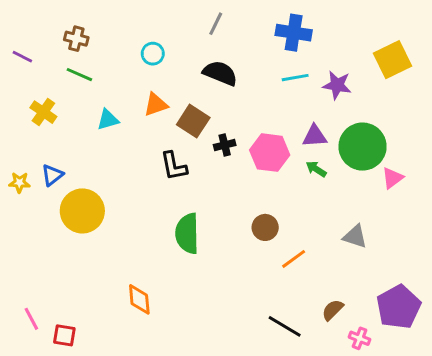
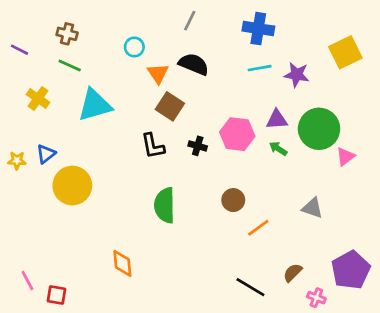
orange triangle: (156, 105) -> (158, 73), moved, turned -45
cyan triangle: (108, 120) -> (95, 105), size x1.8
black cross: (225, 145) -> (198, 146), moved, turned 30

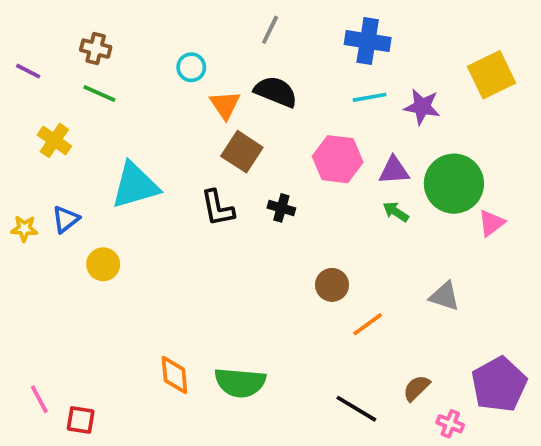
cyan triangle: (95, 105) -> (135, 185), moved
pink hexagon: (237, 134) -> (338, 159), moved
yellow circle: (72, 186) -> (103, 264), size x0.6
green semicircle: (165, 205) -> (240, 382), moved, turned -84

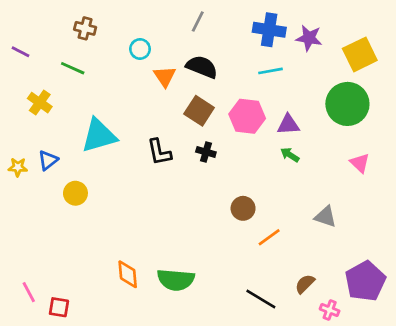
brown cross: (96, 49) -> (85, 28), moved
purple star: (422, 107) -> (309, 38), moved
brown square: (242, 152) -> (199, 111), moved
green circle: (454, 184) -> (347, 104), moved
pink triangle: (491, 223) -> (360, 163), turned -40

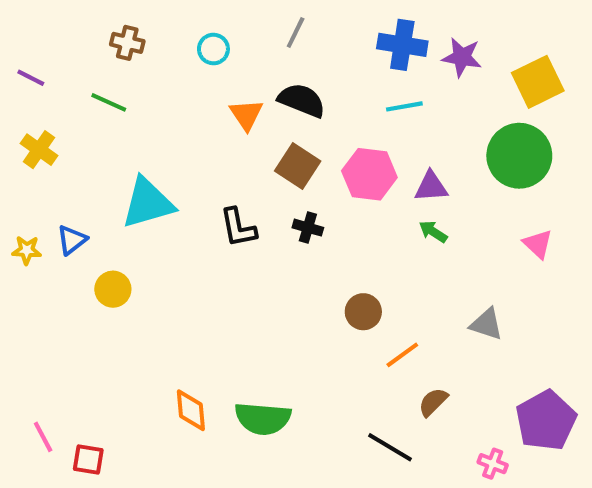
cyan circle: (140, 49) -> (213, 49), moved
yellow cross: (40, 103) -> (39, 150), moved
brown semicircle: (305, 284) -> (433, 402), moved

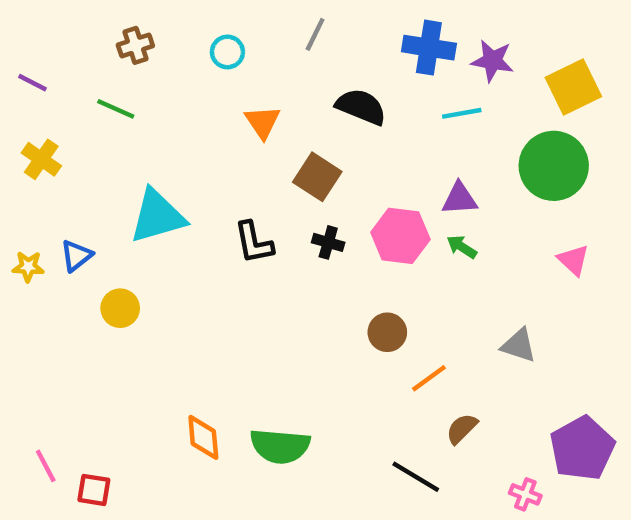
brown cross: (127, 43) -> (135, 45), turned -32
black semicircle: (302, 100) -> (361, 107), moved
cyan line: (404, 106) -> (462, 113), moved
pink hexagon: (369, 174) -> (400, 236), moved

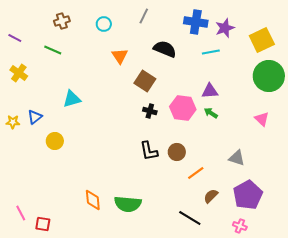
purple star: (492, 61) -> (225, 28), turned -30
green circle: (554, 166) -> (269, 76), moved
cyan triangle: (157, 216) -> (72, 99), size x0.7
black L-shape: (254, 242) -> (149, 151), moved
purple pentagon: (582, 448) -> (248, 195), moved

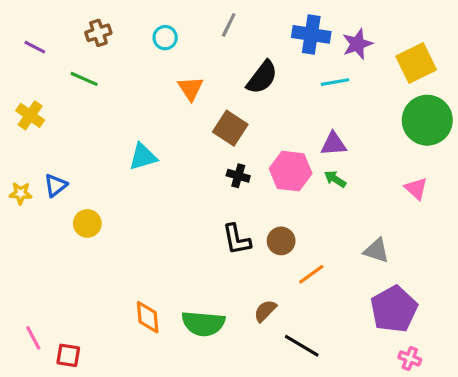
purple line: (15, 38) -> (35, 47), moved
black semicircle: (165, 49) -> (262, 77), turned 105
cyan triangle: (72, 99) -> (143, 157), moved
brown semicircle: (211, 196) -> (265, 311), moved
pink cross: (240, 226) -> (410, 358), moved

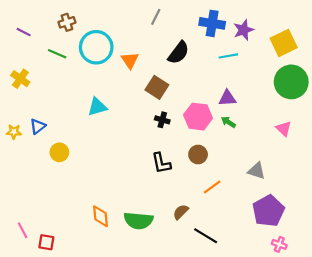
cyan circle: (165, 38) -> (96, 47), moved, size x2.0
brown circle: (281, 241) -> (198, 154), moved

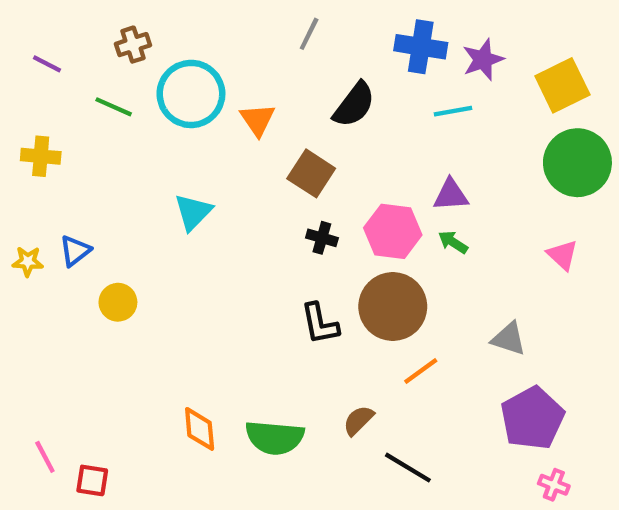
yellow cross: (20, 79) -> (41, 156), turned -30
cyan triangle: (97, 107) -> (193, 212), turned -30
brown circle: (198, 154) -> (393, 307), size x1.8

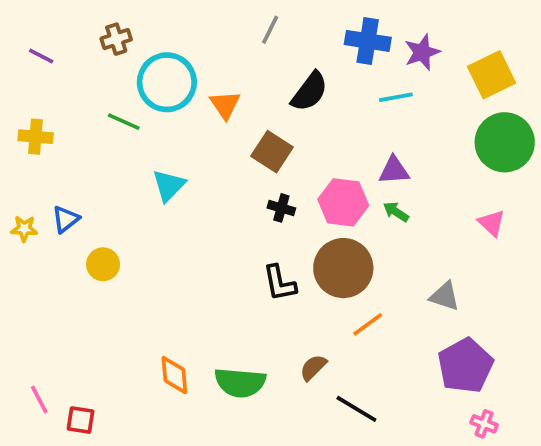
green line: (114, 107) -> (124, 122), moved

